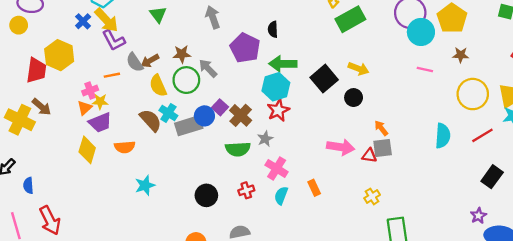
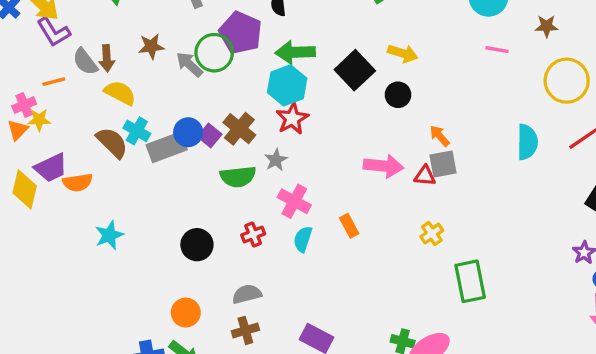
brown arrow: (150, 61) -> (107, 58), turned -60
green circle: (186, 80) -> (214, 53), moved
yellow semicircle: (158, 86) -> (120, 93), turned 145
purple square: (220, 107) -> (210, 135), moved
purple trapezoid: (100, 122) -> (51, 168), moved

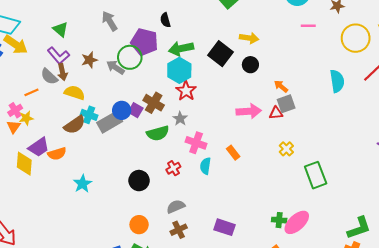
purple L-shape: (54, 32) -> (58, 56), moved
brown semicircle: (112, 143) -> (75, 125), turned 110

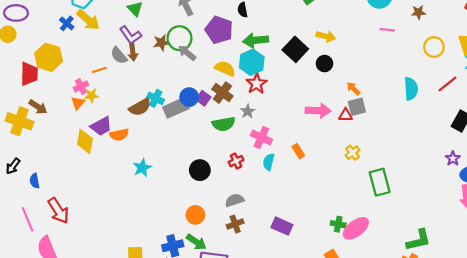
yellow circle: (356, 38) -> (434, 47), size x0.7
green circle: (130, 57) -> (179, 38), moved
yellow semicircle: (75, 93) -> (225, 68), moved

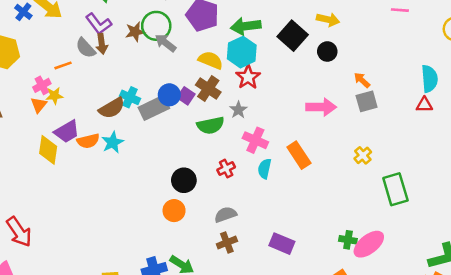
red triangle: (346, 115) -> (424, 105), moved
orange rectangle: (298, 151) -> (299, 155), size x1.5
cyan star: (142, 168) -> (113, 142), moved
orange circle: (195, 215) -> (174, 211), moved

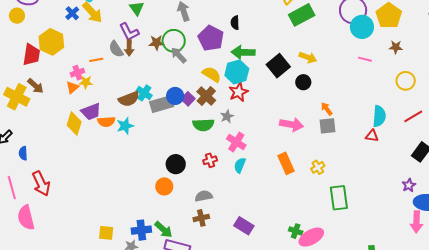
orange rectangle: (299, 155) -> (286, 163), moved

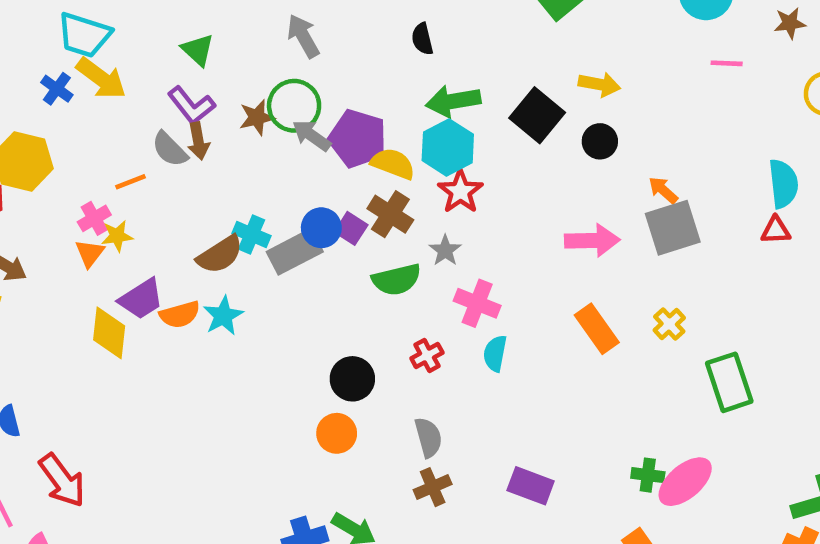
purple pentagon: (211, 38) -> (358, 139), moved
gray square: (327, 126) -> (673, 228), size x1.4
gray semicircle: (204, 196) -> (428, 437), turned 96

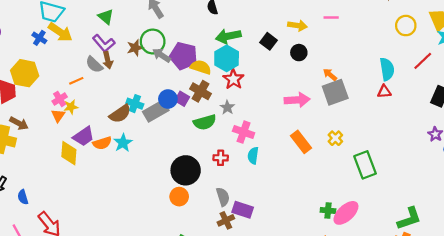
pink line: (727, 63) -> (331, 18), moved
black square: (537, 115) -> (269, 41), size x0.7
red cross: (427, 355) -> (221, 158), turned 32
black circle: (352, 379) -> (186, 170), size x1.4
purple rectangle: (531, 486) -> (243, 210), moved

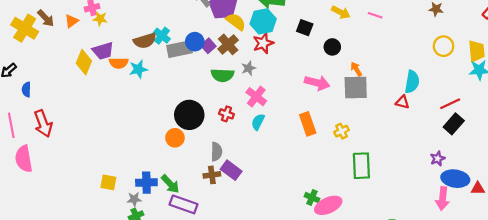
black square: (269, 41) -> (305, 28), moved, turned -35
black circle: (299, 53) -> (332, 47), moved
red line: (423, 61) -> (450, 104), moved
orange triangle: (58, 116) -> (71, 21), moved

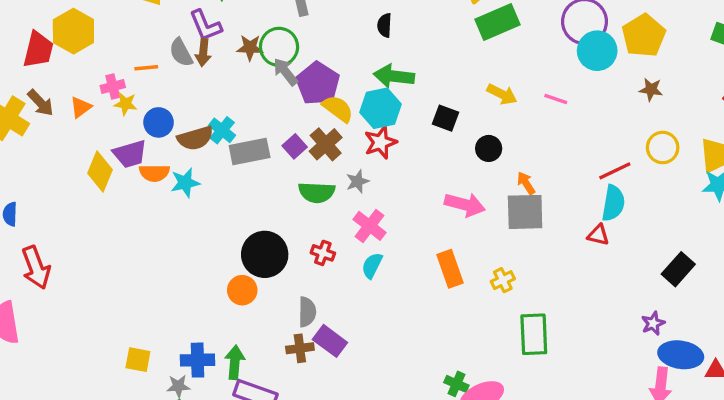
blue circle: (195, 42) -> (159, 122), moved
red line: (450, 104) -> (615, 171), moved
green arrow: (170, 184) -> (235, 362), turned -132

